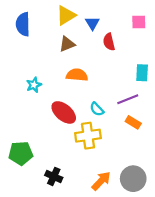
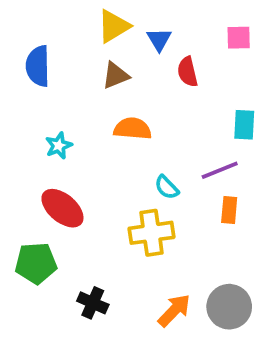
blue semicircle: (23, 24) -> (38, 66), moved
red ellipse: (64, 112) -> (62, 208), moved
orange rectangle: (133, 122) -> (229, 210), turned 64

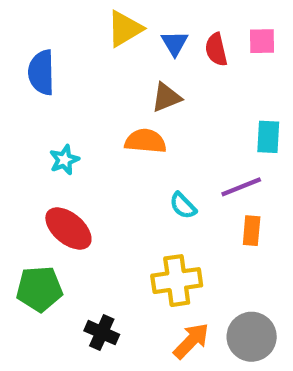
red semicircle: (187, 72) -> (216, 50), moved
brown triangle: (116, 76) -> (166, 97), moved
yellow cross: (151, 233) -> (177, 281), moved

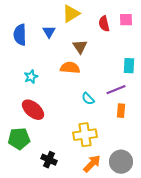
yellow triangle: (125, 29) -> (71, 14), moved
blue triangle: (175, 43) -> (49, 32), moved
brown triangle: (166, 97) -> (80, 47), turned -42

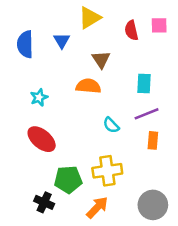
cyan rectangle: (129, 66) -> (144, 83), moved
green pentagon: (19, 139) -> (68, 180), moved
black cross: (49, 160) -> (44, 202), moved
orange arrow: (92, 164) -> (97, 207), moved

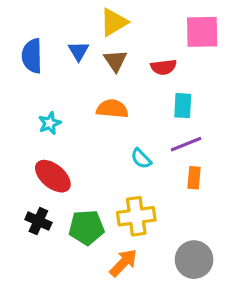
pink square: (159, 25) -> (202, 32), size x1.6
red semicircle: (131, 30) -> (164, 67), moved, turned -84
brown triangle: (101, 59) -> (115, 61), moved
black cross: (44, 202) -> (38, 221), moved

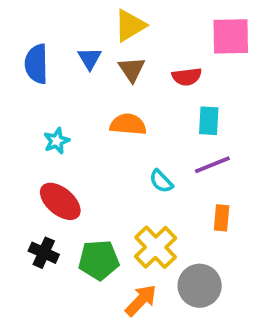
orange rectangle: (194, 178) -> (222, 218), moved
yellow cross: (136, 216) -> (156, 247), turned -36
gray circle: (194, 260) -> (200, 286), moved

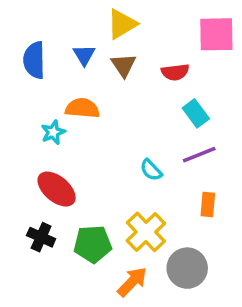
cyan rectangle: (209, 121) -> (196, 113), turned -40
orange semicircle: (128, 124) -> (82, 108), moved

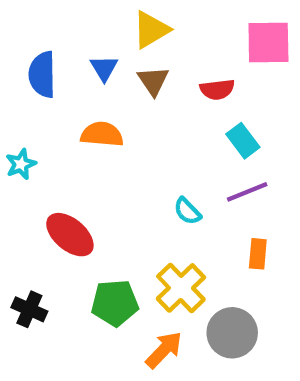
cyan star: (53, 132) -> (21, 164), moved
black cross: (41, 237) -> (29, 309), moved

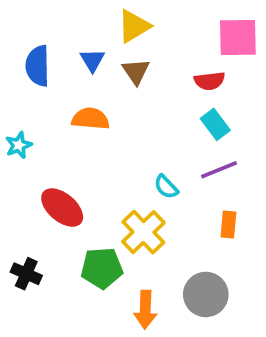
red semicircle: (217, 89) -> (210, 81), moved
yellow cross: (181, 288) -> (143, 232), moved
orange arrow: (164, 350) -> (145, 310), turned 138

